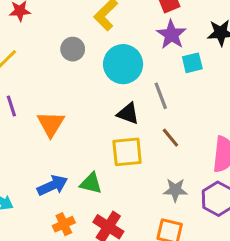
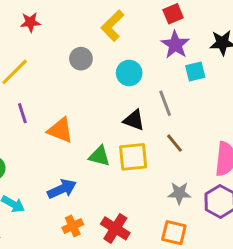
cyan circle: (123, 64) -> (129, 73), size x0.7
orange triangle: (51, 124) -> (60, 130), turned -40
green triangle: (91, 183) -> (99, 156), moved

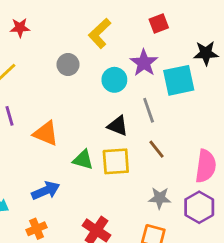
purple star: (175, 45) -> (144, 63), moved
cyan square: (195, 72) -> (179, 80), size x1.6
orange cross: (73, 226) -> (37, 229), moved

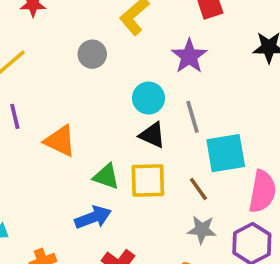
cyan circle: (114, 80) -> (149, 98), moved
cyan square: (179, 80) -> (226, 153), moved
brown line: (156, 149) -> (198, 189), moved
blue arrow: (46, 191) -> (93, 217), moved

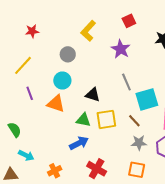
cyan circle: (149, 98) -> (62, 80), moved
black triangle: (152, 135) -> (93, 95), moved

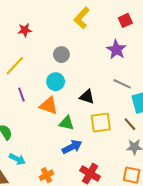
yellow L-shape: (88, 31) -> (82, 18), moved
gray line: (126, 82) -> (122, 84), turned -42
green triangle: (83, 120) -> (67, 123), moved

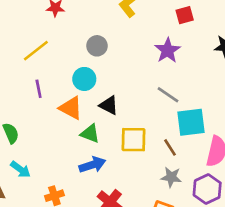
black triangle: (87, 97) -> (109, 105), moved

